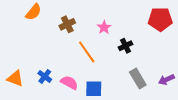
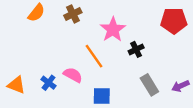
brown cross: (67, 24) -> (73, 14), moved
pink star: (104, 27) -> (113, 29), size x1.6
pink semicircle: (69, 83) -> (73, 75), moved

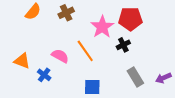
red pentagon: (174, 21) -> (130, 19), moved
pink semicircle: (73, 75) -> (60, 56), moved
orange triangle: (16, 85) -> (22, 61), moved

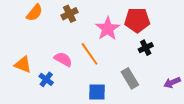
black cross: (123, 45) -> (146, 48), moved
gray rectangle: (135, 77) -> (130, 78), moved

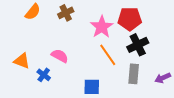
black cross: (146, 48) -> (138, 45), size x1.5
orange line: (90, 54) -> (108, 55), moved
gray rectangle: (130, 78) -> (134, 74), moved, turned 36

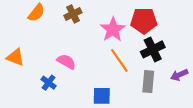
orange triangle: (22, 61) -> (15, 57), moved
purple arrow: (163, 78) -> (179, 75), moved

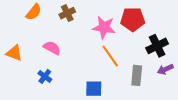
pink star: (113, 29) -> (104, 27), turned -30
black cross: (153, 49) -> (157, 46), moved
pink semicircle: (66, 62) -> (52, 48), moved

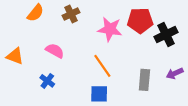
black cross: (157, 46) -> (166, 35), moved
orange line: (110, 56) -> (102, 66), moved

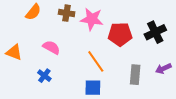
brown cross: (71, 14) -> (67, 13), turned 35
red pentagon: (140, 20) -> (120, 34), moved
pink star: (110, 29) -> (92, 19), moved

